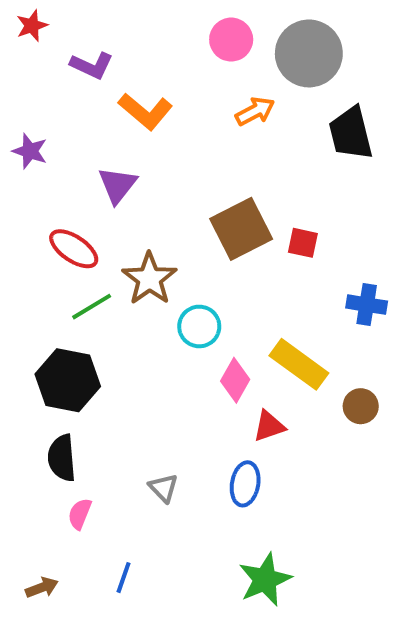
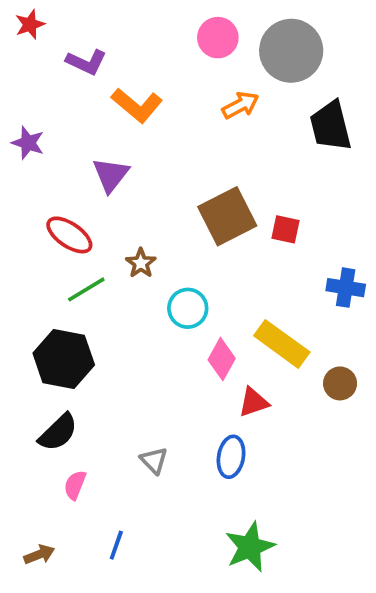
brown star: (149, 279) -> (141, 263), size x0.6
black semicircle: (62, 458) -> (58, 432), turned -129

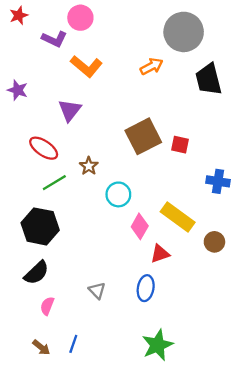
pink circle: (218, 38) -> (80, 18), moved
brown arrow: (39, 555) -> (41, 347), moved, turned 60

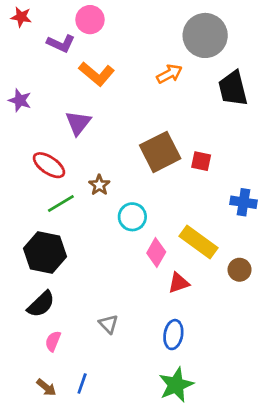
red star: (19, 15) -> (21, 17), turned 30
blue ellipse: (146, 288) -> (173, 335), moved

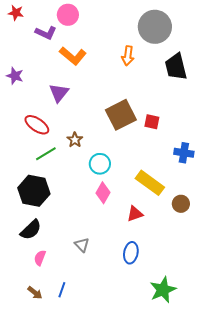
orange arrow: (169, 74) -> (128, 56), turned 126
pink diamond: (156, 253) -> (103, 193), moved
green star: (176, 385) -> (163, 290), moved

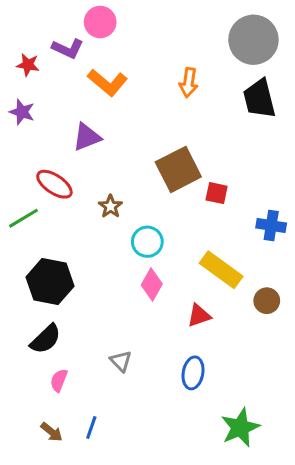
red star: (16, 13) -> (28, 65), moved
gray circle: (155, 27) -> (253, 40), moved
purple triangle: (59, 93) -> (87, 137), turned 30
red square: (152, 122) -> (217, 193), moved
green line: (46, 154) -> (23, 218), moved

